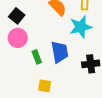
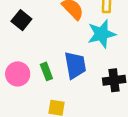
pink circle: (18, 38) -> (18, 74), moved

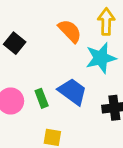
blue trapezoid: (75, 65) -> (73, 92), turned -44

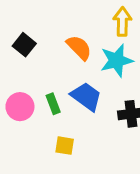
orange semicircle: (70, 31) -> (79, 48), moved

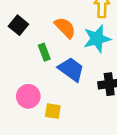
green rectangle: (53, 104) -> (44, 52), moved
pink circle: (20, 107) -> (28, 96), moved

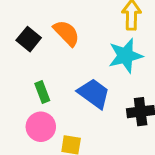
orange semicircle: (65, 28) -> (67, 33), moved
green rectangle: (44, 52) -> (42, 92), moved

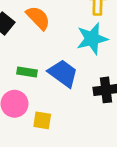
green rectangle: (42, 92) -> (27, 72), moved, turned -60

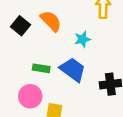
cyan star: (92, 39) -> (82, 39), moved, size x0.6

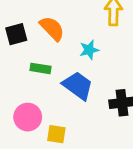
black square: (21, 26) -> (16, 34), turned 36
green rectangle: (41, 68) -> (41, 68), moved

